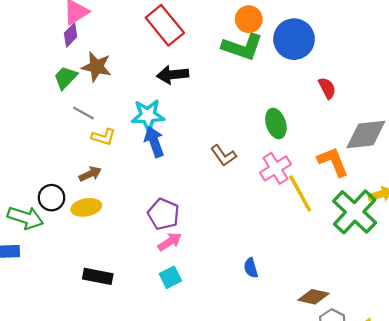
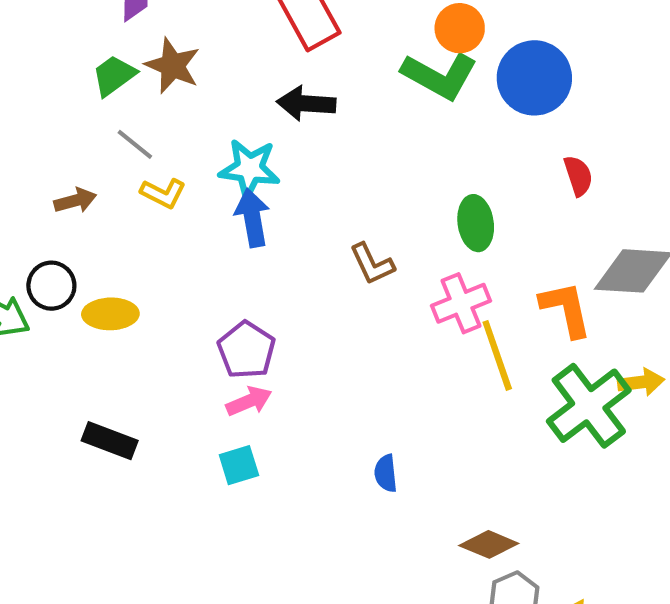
brown arrow: (90, 174) -> (75, 201), moved

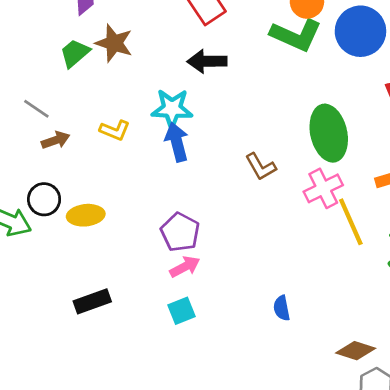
gray line: (135, 144) -> (36, 109), moved
green ellipse: (476, 223) -> (329, 133), size x1.5
black rectangle: (110, 441) -> (92, 301), turned -36

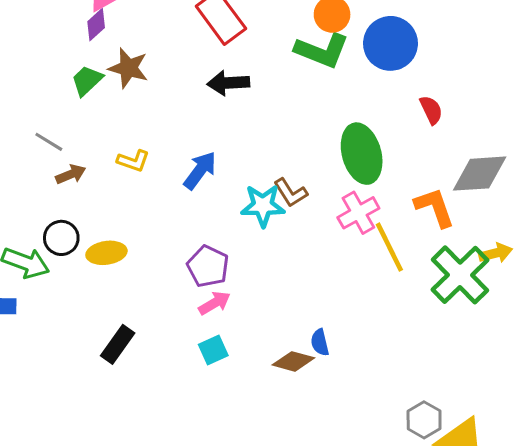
cyan star: (172, 109) -> (263, 206), moved
blue arrow: (177, 142) -> (200, 170), turned 54
black rectangle: (92, 301) -> (118, 344), turned -32
brown diamond: (356, 351) -> (293, 361), moved

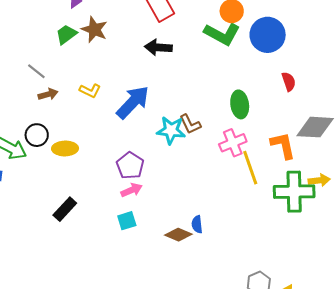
green ellipse: (362, 154) -> (240, 104), size x0.7
blue arrow: (200, 170) -> (133, 102), size x1.4
green cross: (460, 275) -> (294, 192), turned 36

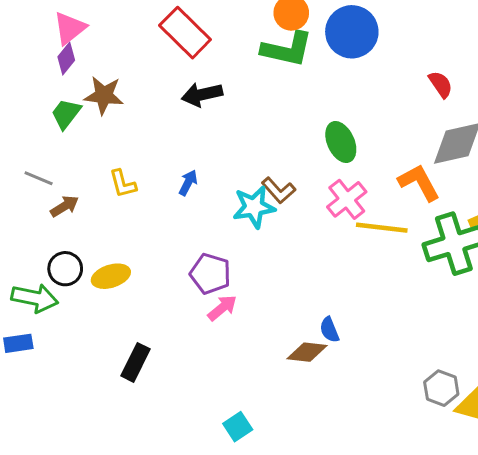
red semicircle: (289, 82) -> (441, 84), moved
yellow L-shape: (90, 91) -> (123, 184), turned 65
blue arrow: (133, 102) -> (188, 183), size x0.5
yellow line: (250, 168) -> (382, 228), turned -48
cyan square: (127, 221) -> (238, 427), moved

